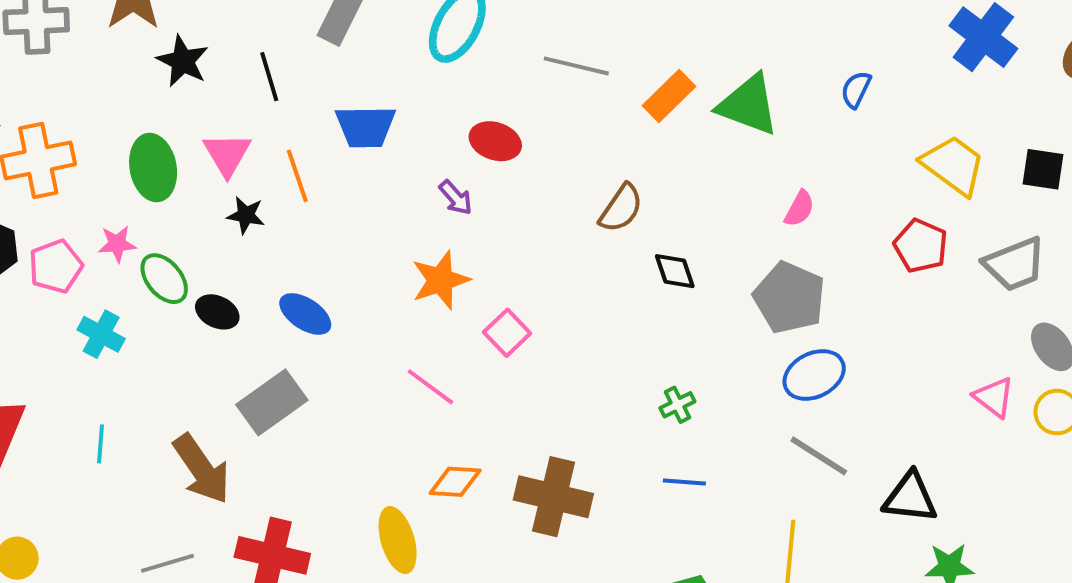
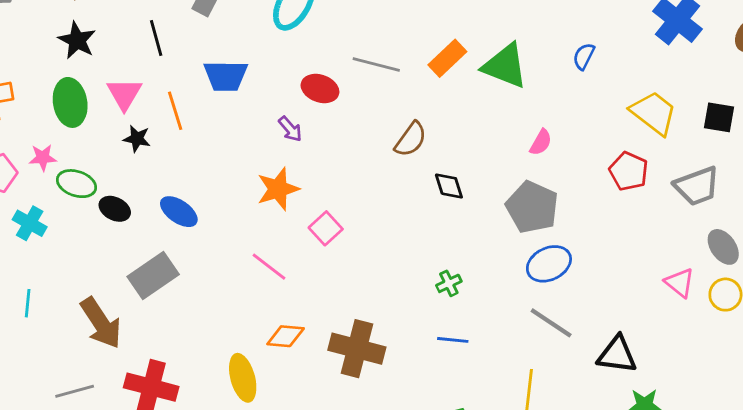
black star: (183, 61) -> (77, 40), moved
gray line: (576, 66) -> (376, 64), moved
green ellipse: (164, 279) -> (76, 184), turned -33

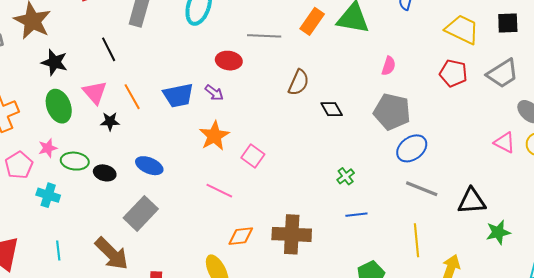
blue trapezoid: (226, 76) -> (178, 95), moved

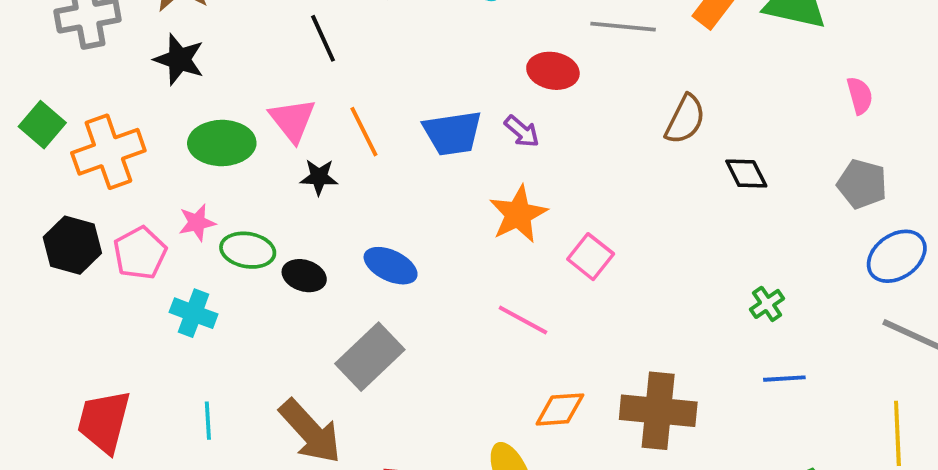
black star: (54, 62) -> (179, 59), moved
pink semicircle: (389, 66) -> (860, 95), turned -36
green ellipse: (59, 106) -> (222, 143), turned -72
gray pentagon: (392, 112) -> (862, 184), size x0.7

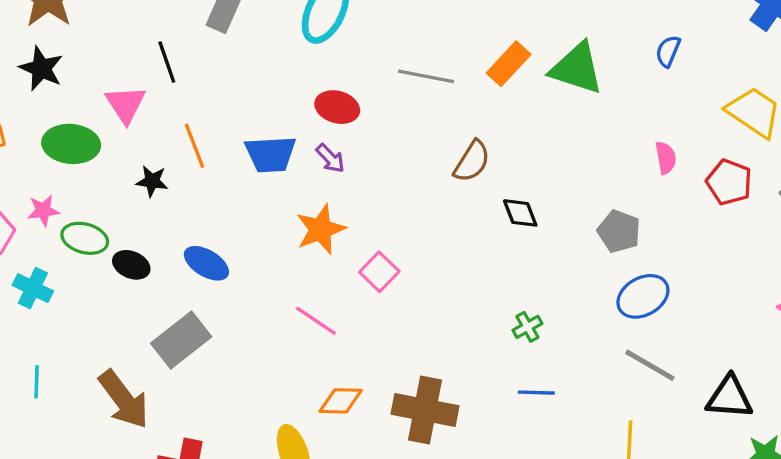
red ellipse: (553, 71) -> (337, 107), moved
pink semicircle: (860, 95) -> (666, 158), moved
pink triangle: (292, 120) -> (126, 104), moved

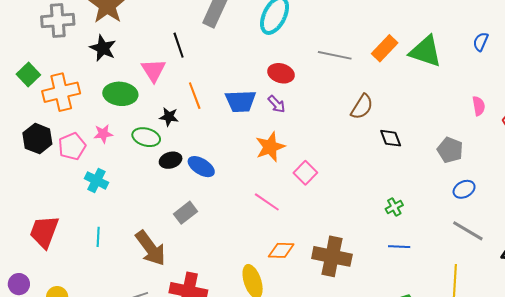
green ellipse: (85, 238) -> (146, 137), moved
black ellipse: (131, 265) -> (171, 160), moved, turned -40
blue ellipse: (643, 296) -> (464, 189), size x0.7
gray rectangle: (181, 340) -> (186, 213), size x0.7

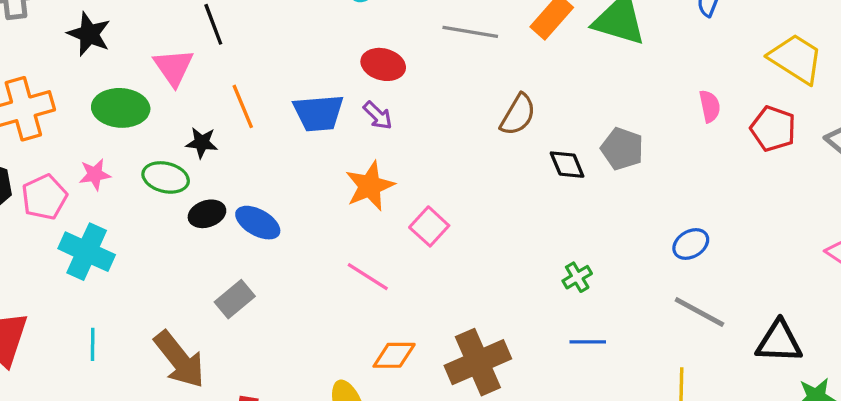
gray pentagon: (450, 150) -> (622, 149), moved
cyan cross: (96, 180) -> (87, 252), size x1.4
brown cross: (332, 256) -> (478, 362), turned -33

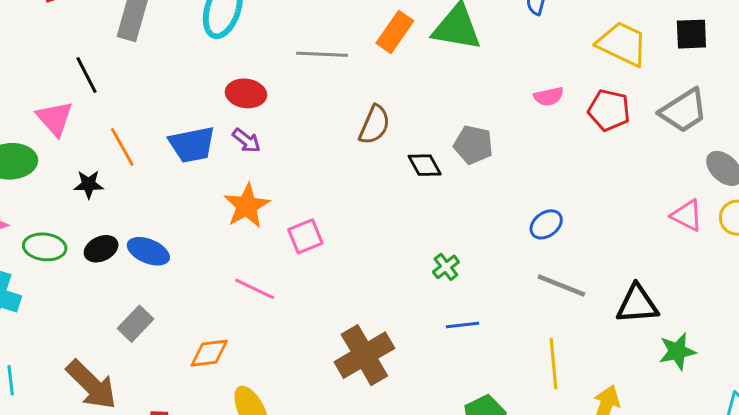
pink semicircle: (710, 106) -> (549, 97), turned 96
green ellipse: (166, 177) -> (45, 247), moved
pink square: (429, 226) -> (305, 236), turned 32
orange diamond: (394, 355) -> (209, 353), moved

